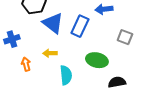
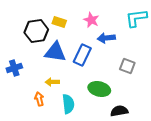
blue triangle: (53, 23) -> (55, 52), turned -30
orange arrow: (26, 64) -> (39, 99), moved

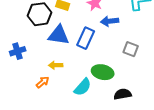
orange arrow: (39, 99) -> (43, 82), turned 64
cyan semicircle: (68, 104) -> (83, 87), moved, turned 48

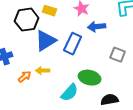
blue triangle: (59, 35) -> (46, 41), turned -40
orange arrow: (43, 82) -> (25, 77), moved

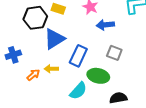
blue rectangle: (73, 44) -> (78, 56), moved
gray square: (118, 55) -> (114, 53), moved

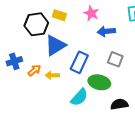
orange arrow: (33, 75) -> (34, 70), moved

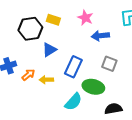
blue triangle: (55, 45) -> (49, 50), size x0.7

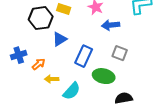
yellow arrow: (46, 80) -> (52, 79), moved
cyan semicircle: (73, 102) -> (72, 91), moved

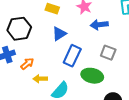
black hexagon: (41, 18) -> (19, 29), moved
blue triangle: (60, 39) -> (59, 34), moved

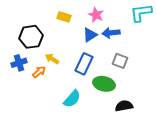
blue triangle: (59, 34) -> (90, 35), moved
yellow arrow: (40, 79) -> (52, 59), moved, turned 32

